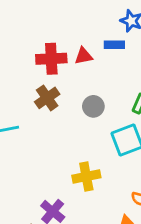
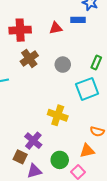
red cross: (51, 59) -> (20, 30), moved
yellow cross: (86, 176) -> (58, 115), turned 30

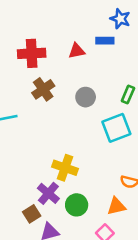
yellow cross: (58, 115) -> (65, 168), moved
brown square: (20, 157) -> (32, 214), turned 32
green circle: (60, 160) -> (77, 205), moved

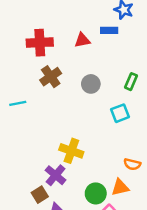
cyan square: (116, 128) -> (120, 113), size x0.7
green circle: (77, 205) -> (96, 193), moved

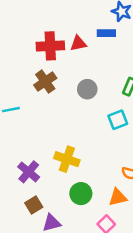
red cross: (40, 43) -> (50, 46), moved
purple cross: (56, 175) -> (29, 172), moved
green circle: (96, 193) -> (81, 194), moved

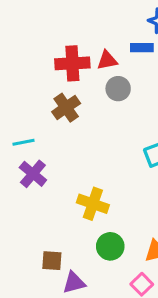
gray circle: (87, 89) -> (118, 89), moved
purple cross: (29, 172) -> (33, 174), moved
brown square: (34, 205) -> (52, 261), turned 36

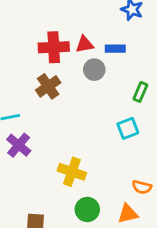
blue rectangle: (142, 48) -> (115, 49), moved

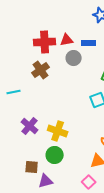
purple cross: (19, 145) -> (30, 126), moved
green circle: (87, 209) -> (55, 155), moved

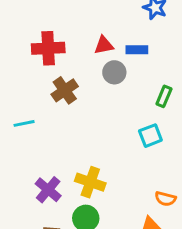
red cross: (45, 42) -> (48, 48), moved
purple cross: (30, 126) -> (48, 190), moved

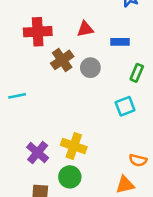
blue rectangle: (137, 50) -> (120, 42), moved
gray circle: (114, 72) -> (90, 68), moved
brown cross: (65, 90) -> (62, 60), moved

